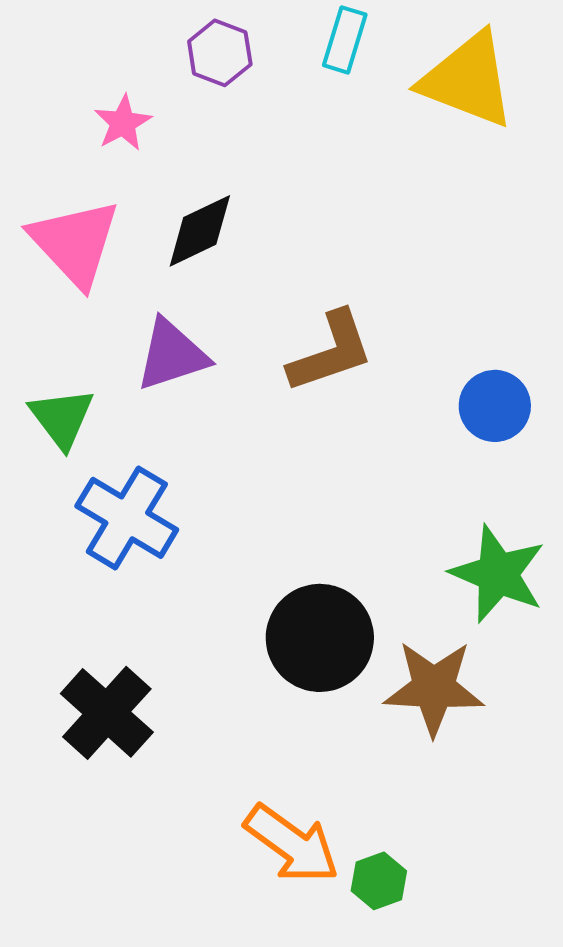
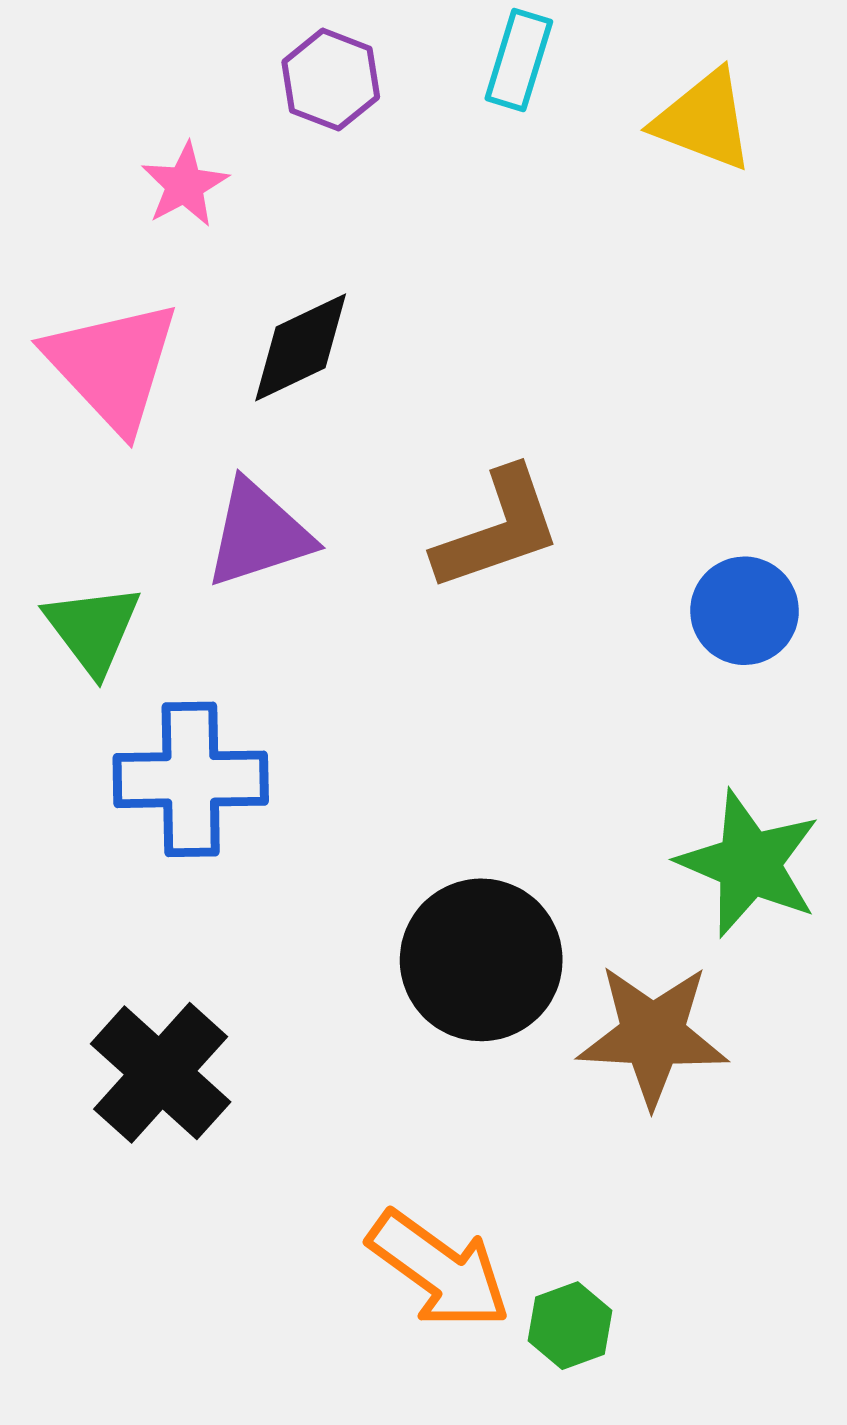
yellow triangle: (468, 80) -> (704, 120), size x0.7
blue cross: (127, 518) -> (191, 779), turned -32

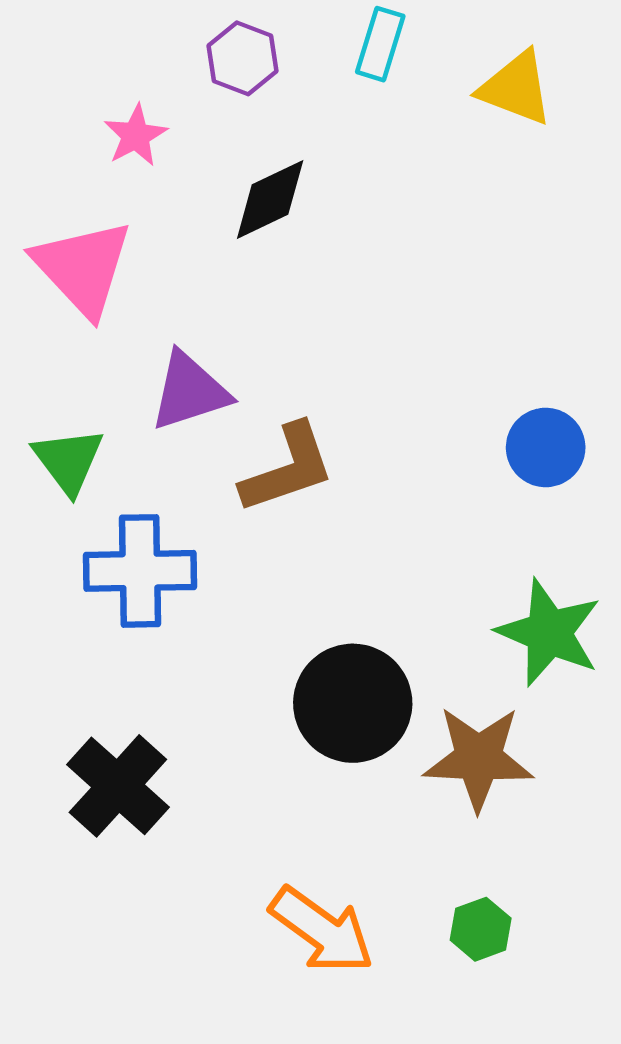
black diamond: (301, 347) -> (270, 199), moved
brown L-shape: (498, 530) -> (288, 468), moved
green hexagon: (570, 1326) -> (481, 929), moved

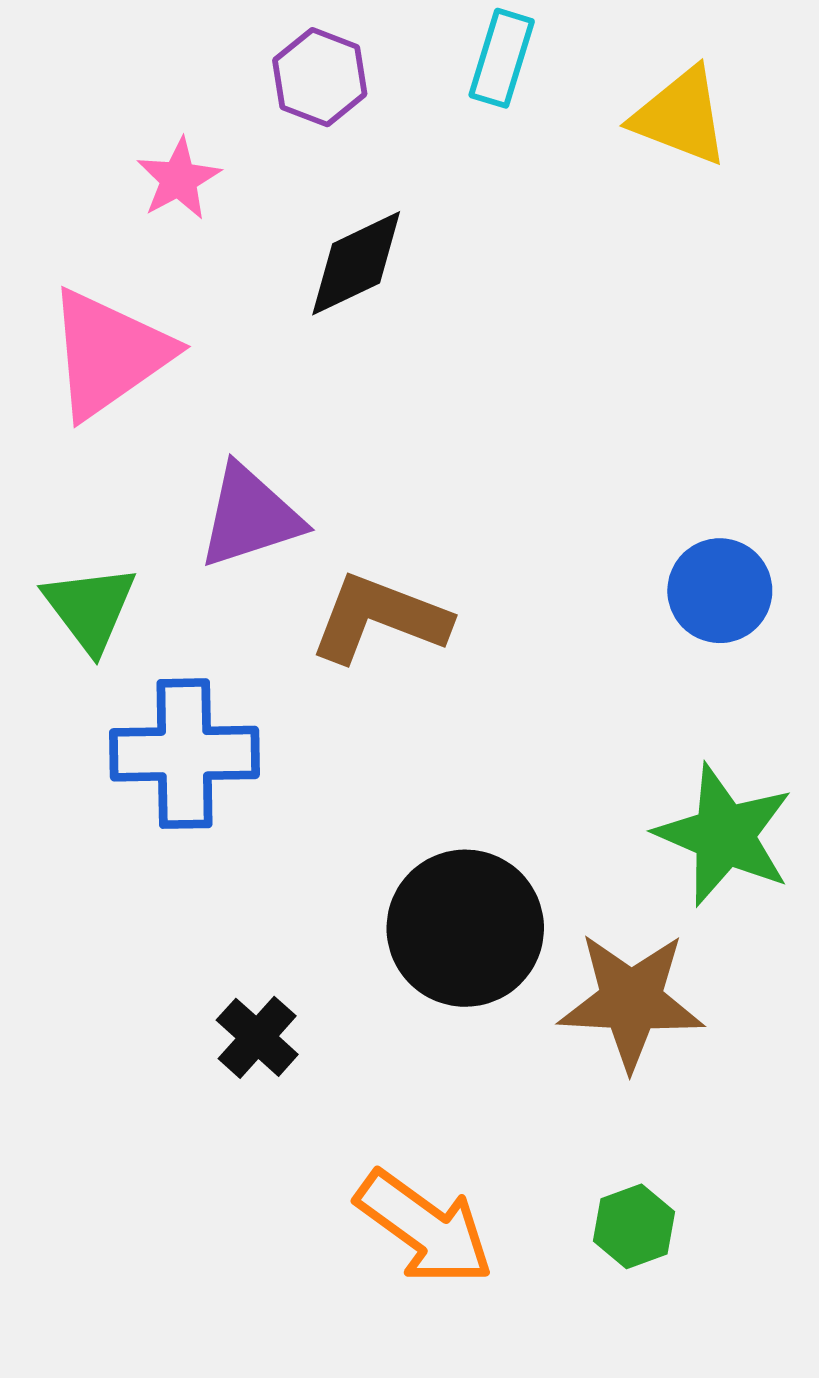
pink triangle: (83, 268) -> (109, 354), turned 38
brown L-shape: (288, 468) -> (379, 618), turned -140
black cross: (118, 786) -> (257, 1037), moved, size x0.6

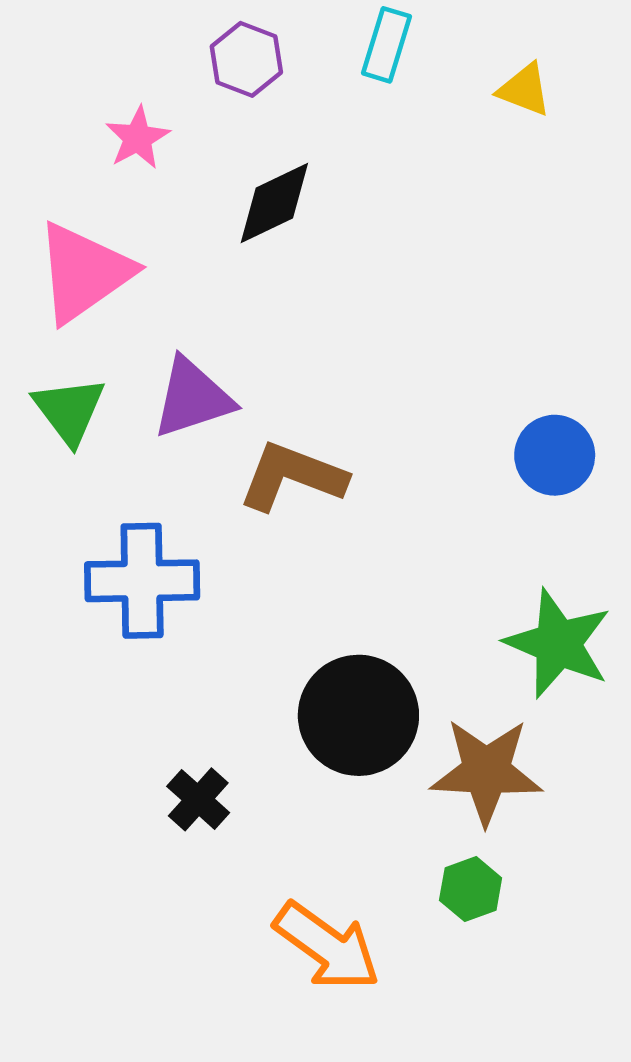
yellow triangle: (681, 116) -> (524, 90), size x0.7
green triangle: (90, 608) -> (69, 410), moved
green hexagon: (634, 1226) -> (471, 889), moved

